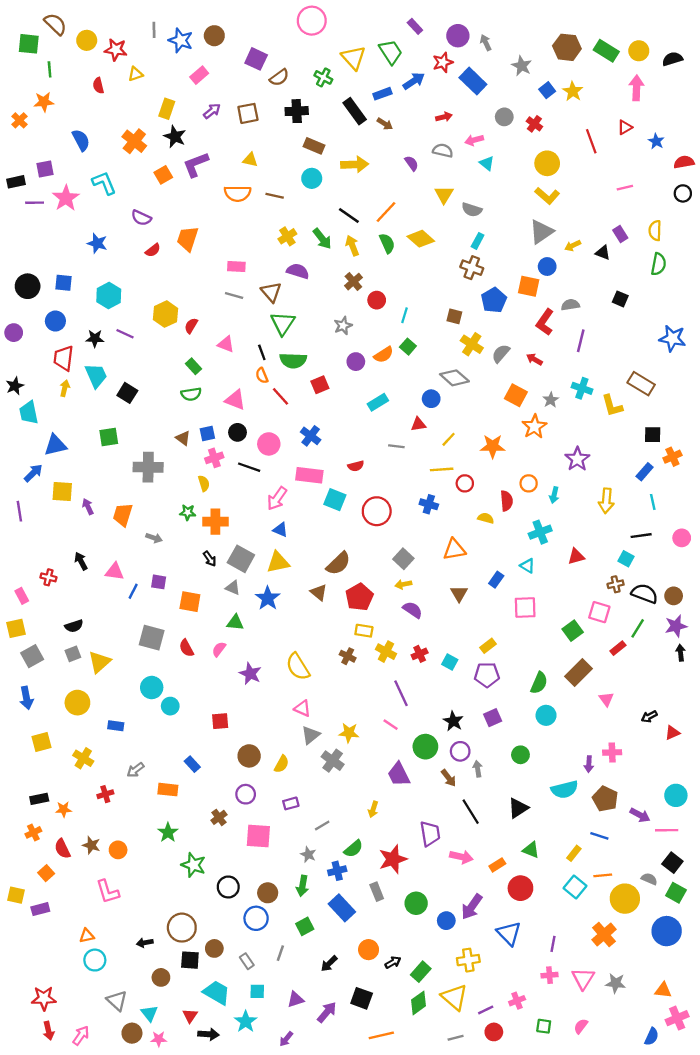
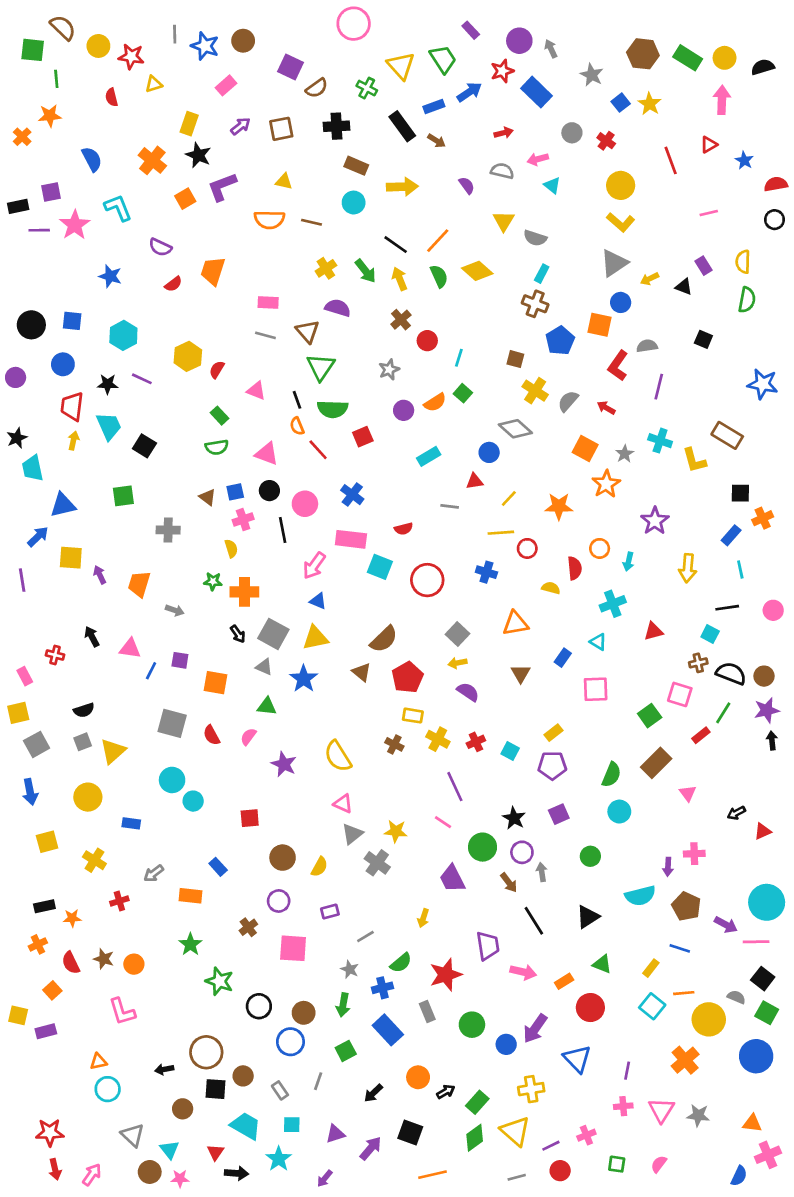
gray cross: (148, 467) -> (168, 530), size x0.7
black line: (249, 467) -> (283, 530), turned 60
cyan circle: (676, 795) -> (767, 902), size x1.4

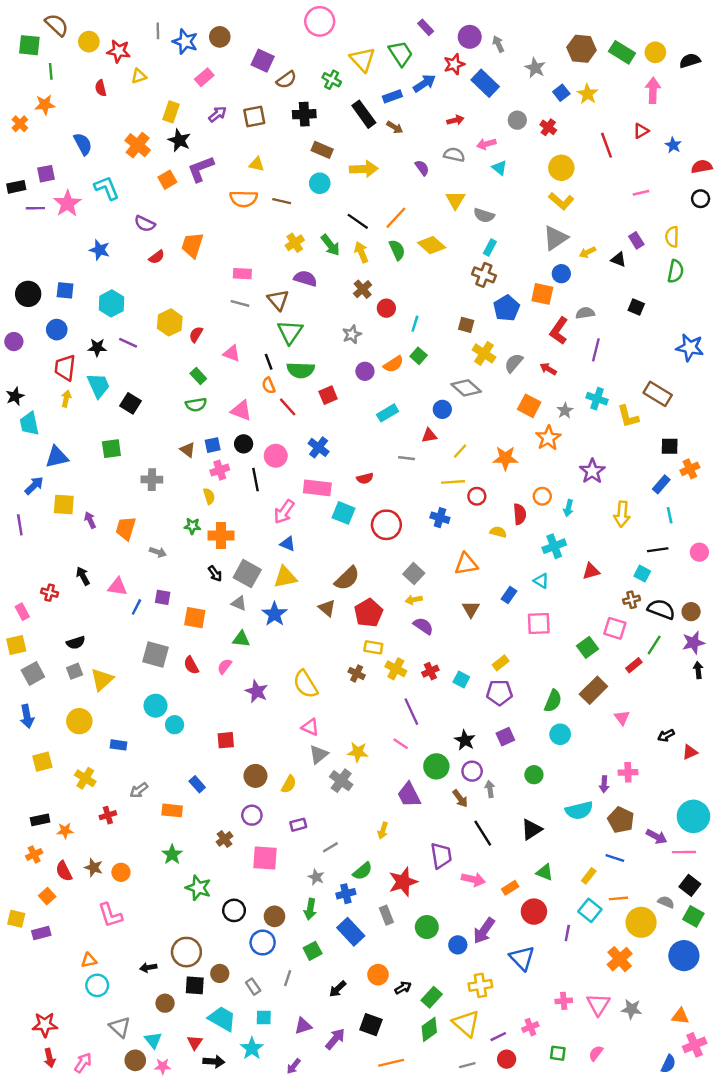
purple line: (627, 1071) -> (567, 933), moved

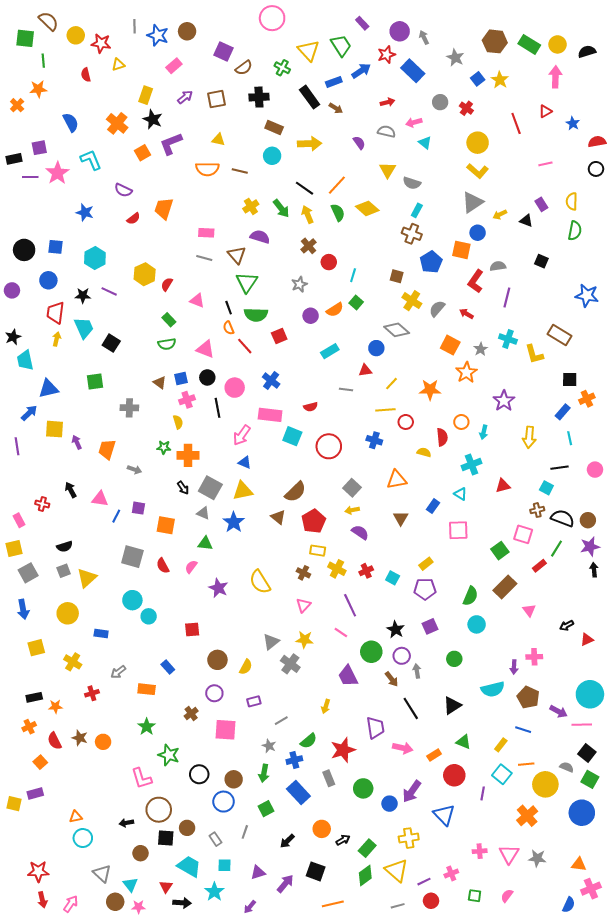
pink triangle: (310, 727) -> (303, 605), moved, turned 49
pink L-shape: (110, 915) -> (142, 778), moved
yellow square: (16, 919) -> (14, 804), moved

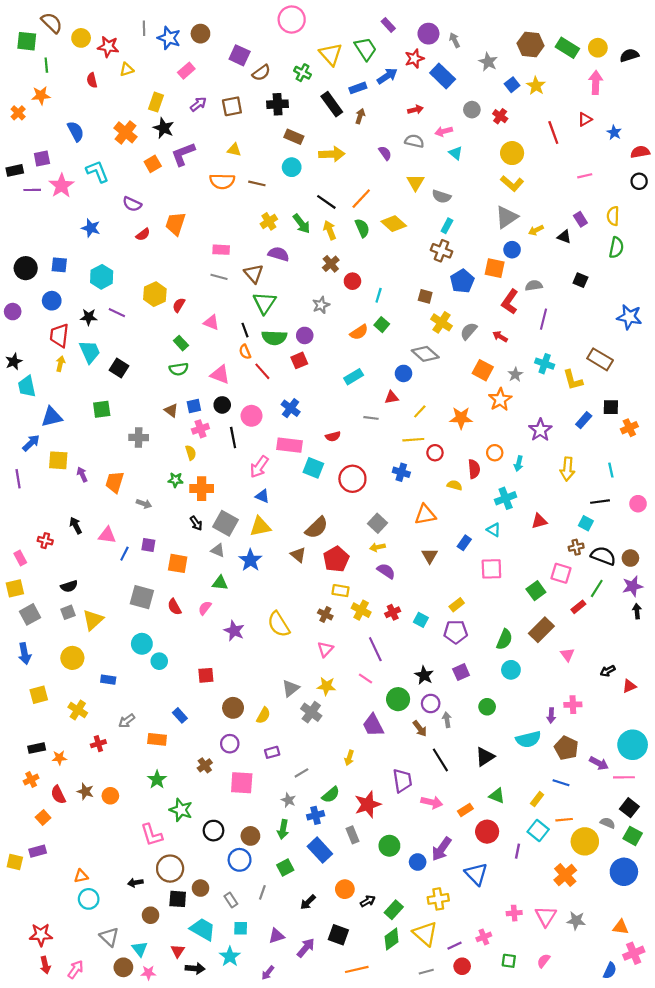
brown arrow: (336, 108) -> (360, 116), turned -104
purple circle: (311, 316) -> (305, 335), moved
blue rectangle: (563, 412) -> (584, 420), moved

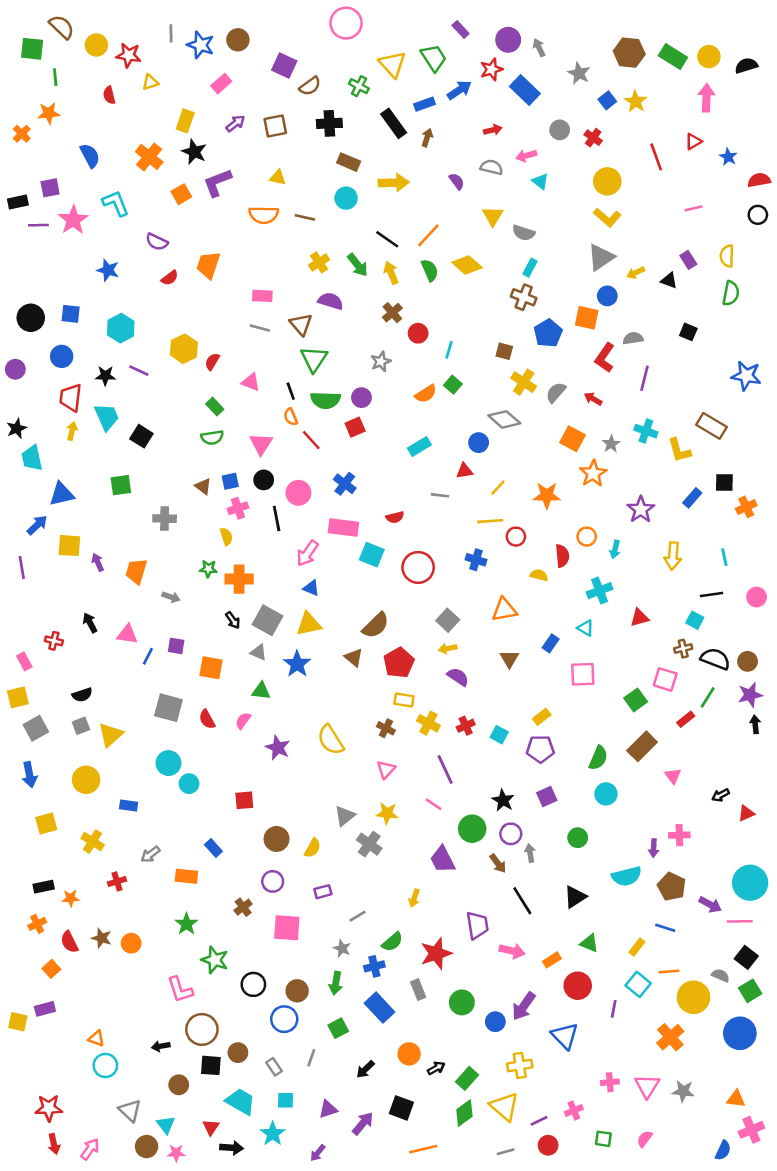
pink triangle: (220, 375) -> (261, 444), turned 42
green square: (633, 836) -> (750, 991), turned 30
orange triangle: (81, 876) -> (96, 1038), turned 32

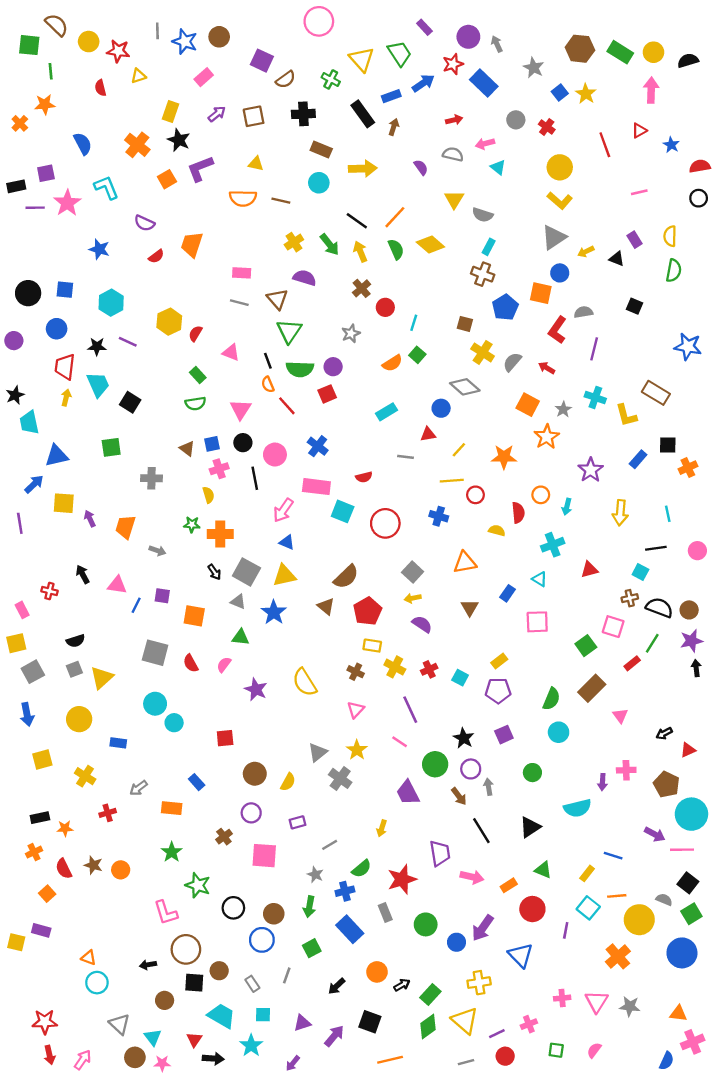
yellow star: (387, 813) -> (357, 750), turned 30
brown pentagon: (672, 887) -> (667, 784), moved
purple rectangle: (45, 1009) -> (41, 930), turned 30

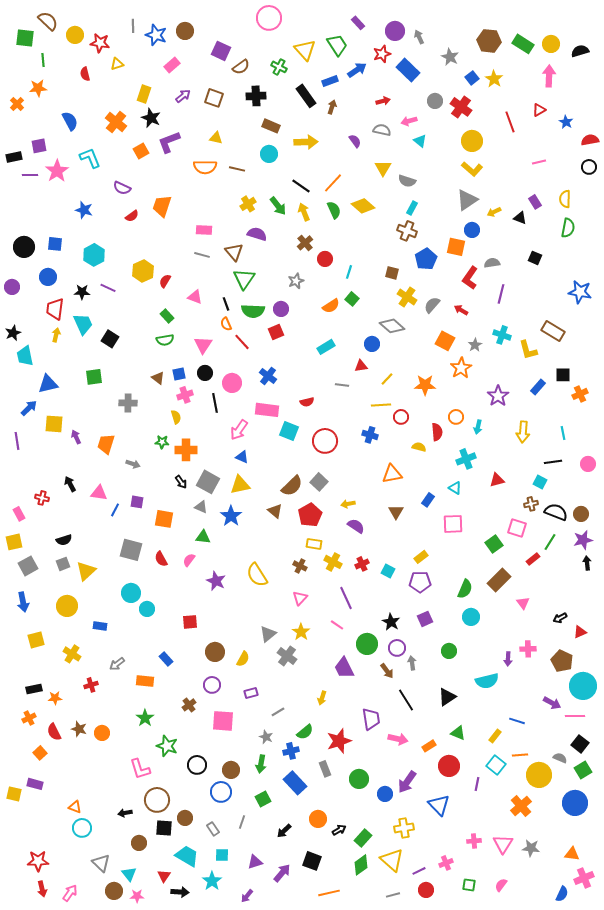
brown square: (254, 116) -> (214, 98), turned 30
red cross: (547, 127) -> (461, 107), size x1.5
gray square: (413, 572) -> (319, 482), moved

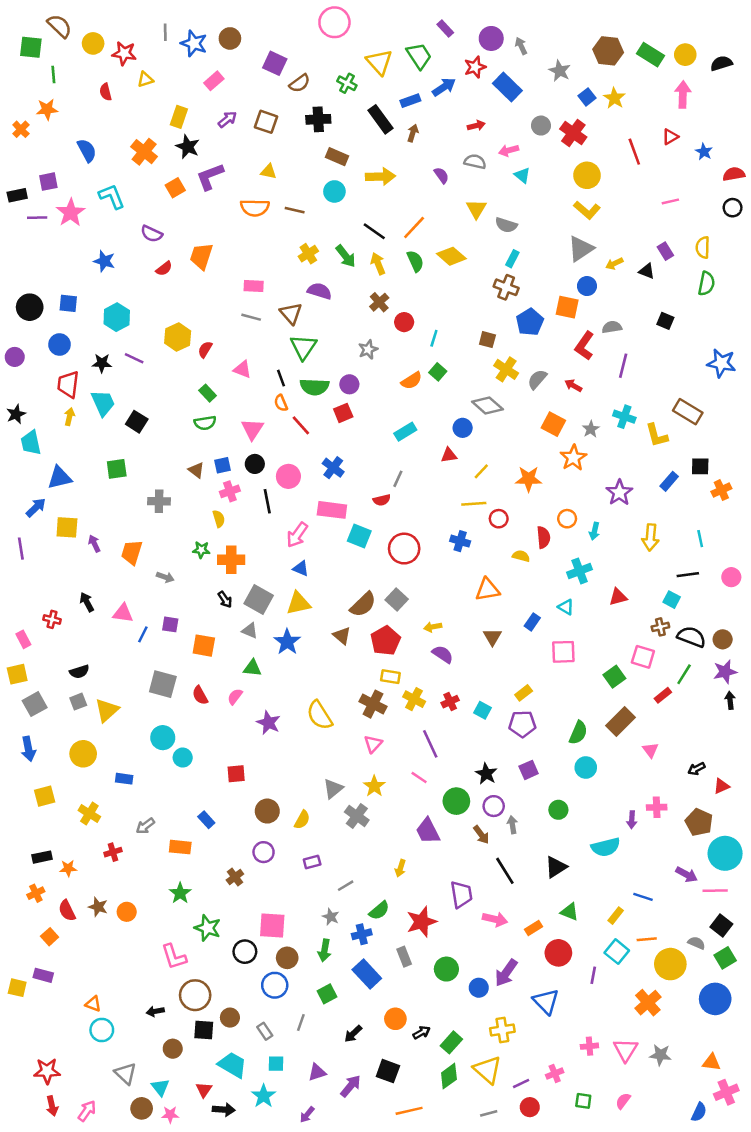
gray line: (342, 385) -> (398, 479), moved, turned -72
brown cross: (300, 566) -> (373, 704), size x1.5
pink square: (223, 721) -> (272, 925), moved

